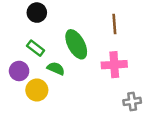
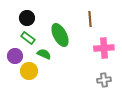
black circle: (37, 13) -> (27, 18), moved
pink cross: (114, 65) -> (104, 48), moved

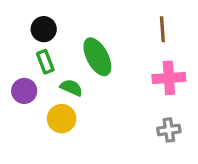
brown line: (90, 19) -> (162, 29), moved
green rectangle: (28, 38) -> (45, 62), turned 32
yellow circle: (29, 71) -> (62, 119), moved

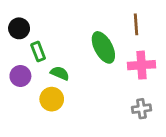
black circle: (44, 29) -> (19, 28), moved
green ellipse: (97, 57) -> (103, 47), moved

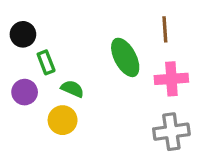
gray cross: (141, 109) -> (171, 132), size x1.5

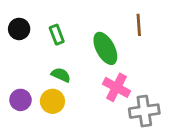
green rectangle: (46, 62) -> (57, 35), moved
pink cross: (171, 79) -> (116, 87), moved, turned 32
purple circle: (25, 92) -> (20, 100), moved

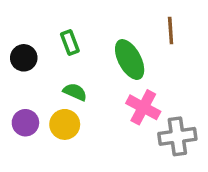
black circle: (19, 29) -> (24, 58), moved

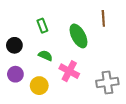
black circle: (24, 58) -> (14, 45), moved
pink cross: (143, 107) -> (69, 71), moved
yellow circle: (65, 124) -> (39, 86), moved

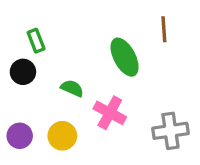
green rectangle: (42, 26) -> (36, 41), moved
purple circle: (15, 74) -> (20, 136), moved

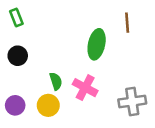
green rectangle: (36, 41) -> (16, 18), moved
green ellipse: (125, 57) -> (97, 44), turned 40
green semicircle: (72, 88) -> (56, 81), moved, turned 48

